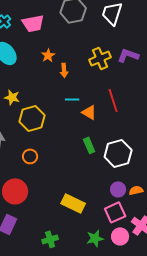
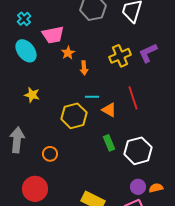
pink trapezoid: (33, 23) -> (53, 35), moved
purple L-shape: (128, 55) -> (148, 53), turned -45
yellow hexagon: (32, 118) -> (74, 116), moved

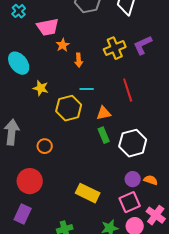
cyan ellipse: (26, 51) -> (19, 63), moved
yellow star: (32, 95) -> (41, 88), moved
orange triangle: (109, 110) -> (104, 113), moved, turned -42
orange semicircle: (156, 188) -> (151, 180), turned 32

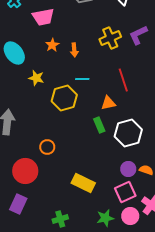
orange star: (63, 45) -> (52, 45), moved
orange triangle: (104, 113) -> (108, 103), moved
orange circle: (45, 146) -> (47, 147), moved

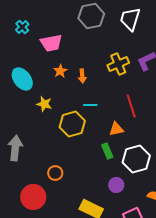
purple circle: (128, 169) -> (116, 185), moved

